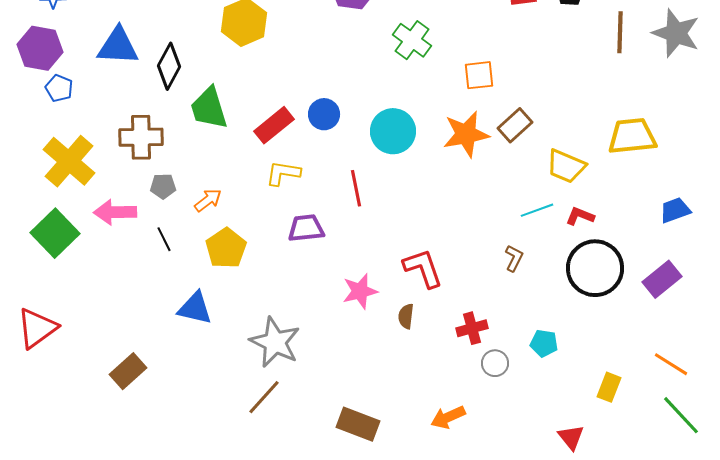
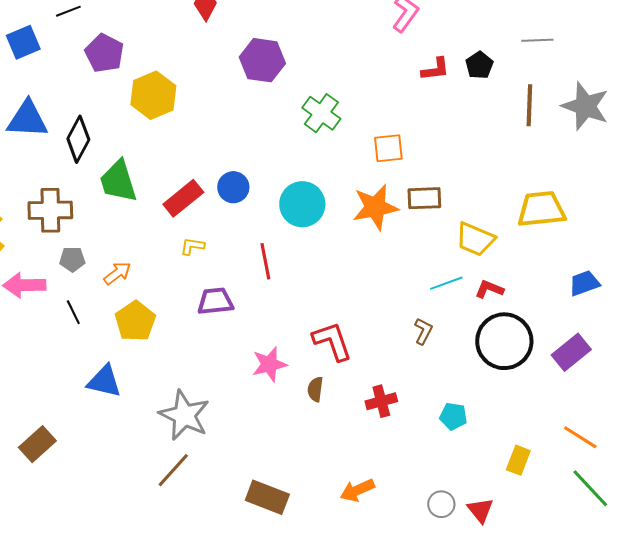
brown rectangle: (515, 125) -> (424, 198), turned 40
yellow L-shape: (283, 173) -> (192, 246), size x0.7
gray circle: (495, 363) -> (441, 504), moved

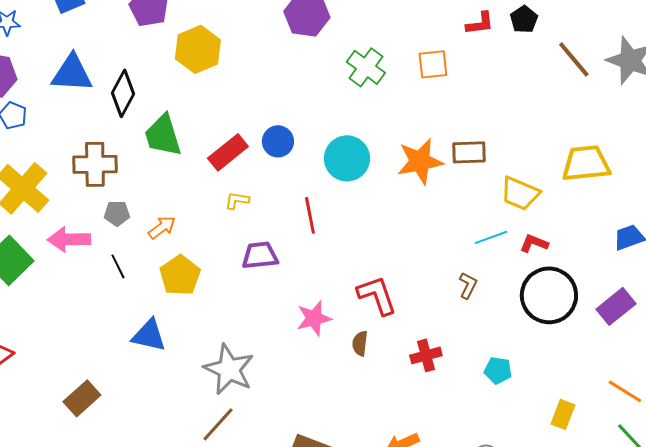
brown line: (529, 105) -> (574, 59), turned -42
orange square: (388, 148) -> (433, 64), moved

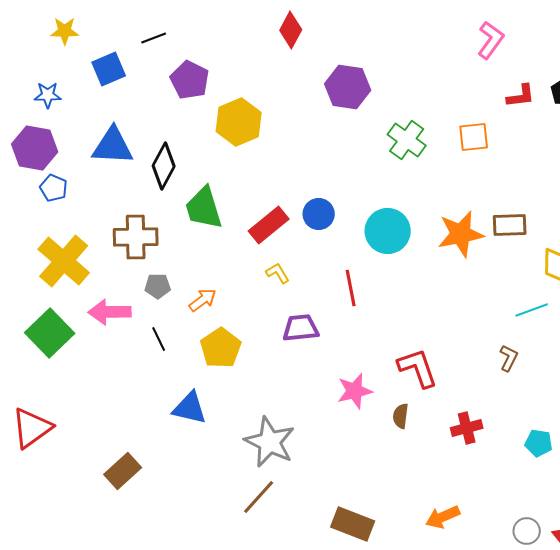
yellow L-shape: (237, 200) -> (278, 273), turned 50

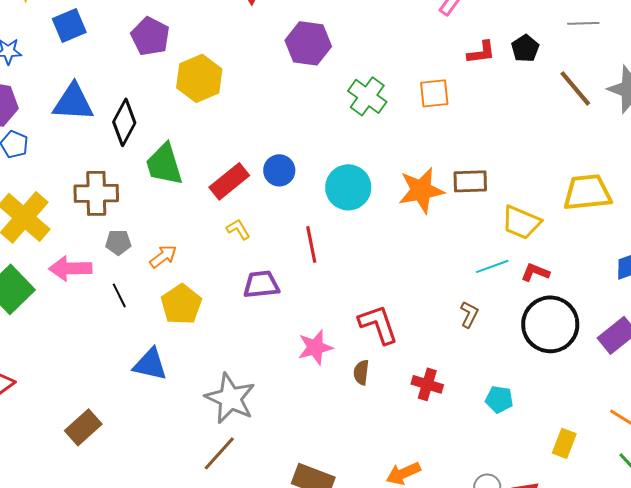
red cross: (467, 428) -> (427, 384), turned 32

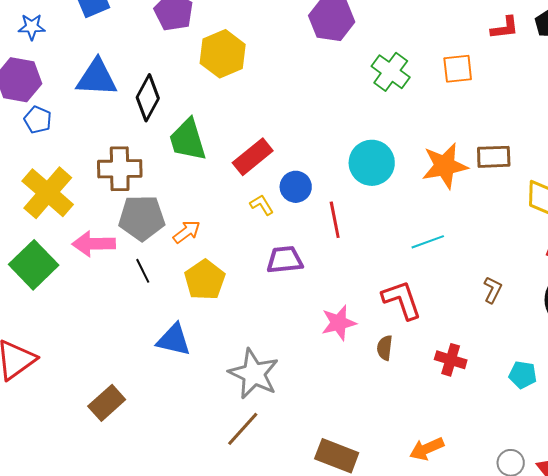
blue circle: (279, 170) -> (296, 187), moved
gray pentagon: (118, 242) -> (142, 218), size x1.8
cyan line: (492, 266) -> (428, 242), moved

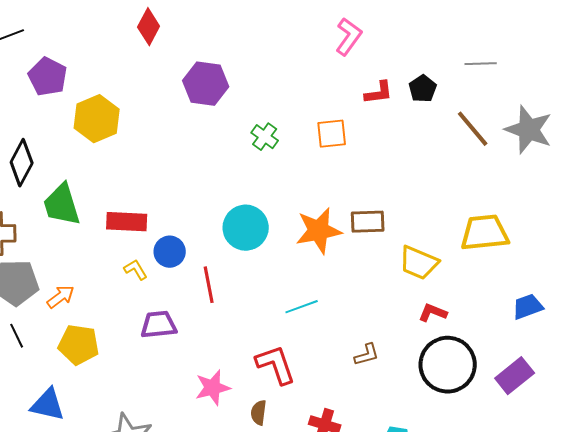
green cross: (391, 72) -> (265, 137), size x0.7
red rectangle: (253, 157) -> (127, 222), turned 42
yellow pentagon: (205, 280) -> (79, 345), turned -30
brown L-shape: (493, 290) -> (367, 355), turned 48

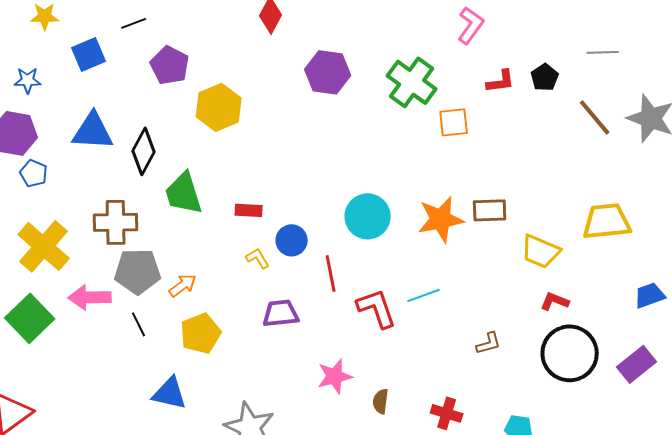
green cross: (265, 137) -> (412, 82), moved, size x1.8
red rectangle: (127, 222) -> (249, 210), size x0.7
yellow pentagon: (79, 345) -> (201, 333), turned -30
red L-shape: (276, 365) -> (377, 308), moved

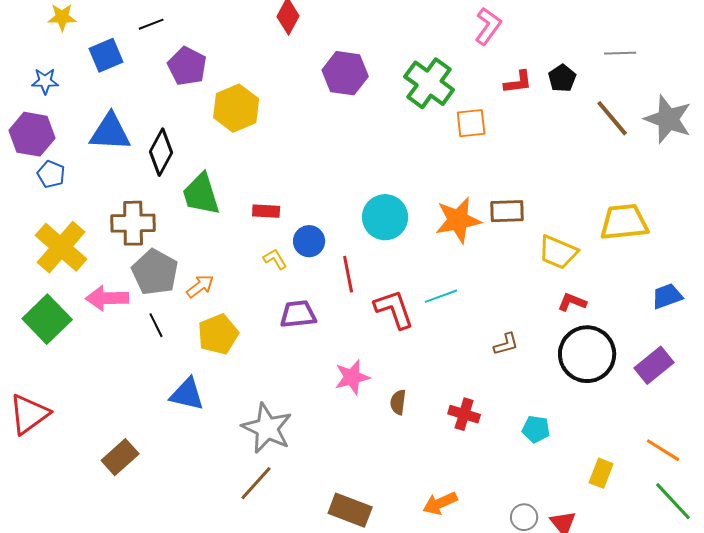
gray pentagon: (138, 271) -> (155, 272), turned 30

